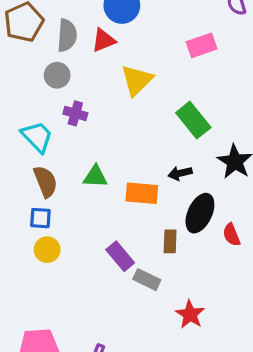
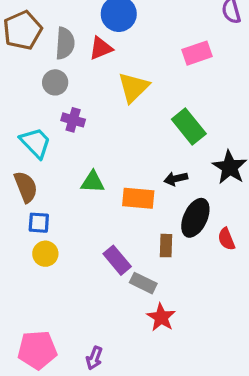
brown semicircle: (45, 182) -> (26, 187), moved
red star: (190, 314) -> (161, 317), moved

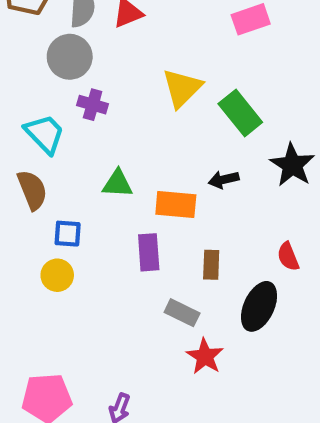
gray circle: (55, 82) -> (70, 57), size x1.4
yellow triangle: (133, 87) -> (182, 88), moved
black ellipse: (195, 218) -> (259, 306), moved
blue square: (39, 223) -> (68, 234), moved
purple rectangle: (117, 260) -> (149, 252), moved, turned 36

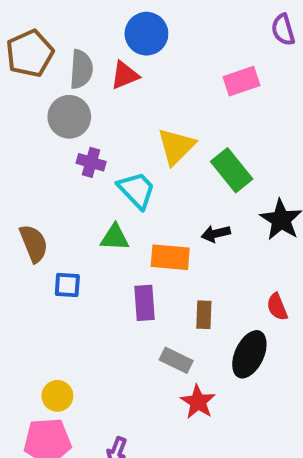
cyan trapezoid: (45, 134) -> (137, 190), moved
yellow circle: (57, 275) -> (57, 396), moved

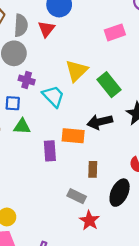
red triangle: (125, 75) -> (46, 29), turned -30
black arrow: (216, 234) -> (100, 122), size x1.5
green triangle: (115, 238) -> (22, 126), moved
blue square: (67, 285) -> (13, 103), moved
purple rectangle: (144, 303) -> (50, 151), moved

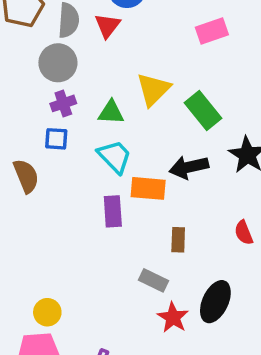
purple cross: (27, 80) -> (63, 103), moved, turned -35
cyan trapezoid: (53, 96) -> (115, 157), moved
green triangle: (22, 126) -> (111, 112), moved
black ellipse: (120, 193) -> (215, 302), moved

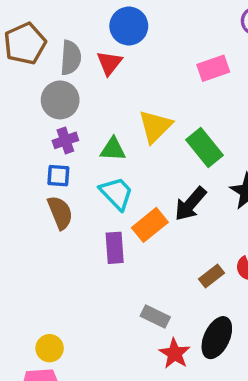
black arrow: (189, 167) -> (190, 204), turned -36
brown semicircle: (26, 176) -> (60, 213), moved
orange rectangle: (148, 188) -> (150, 225), turned -44
brown rectangle: (178, 240) -> (212, 276), moved, turned 50

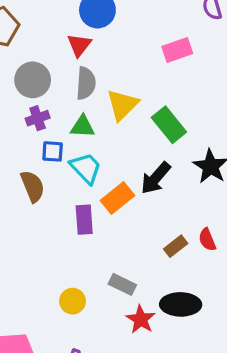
gray semicircle: (71, 58) -> (86, 83), moved
blue square: (58, 176) -> (53, 151), moved
black ellipse: (217, 338) -> (181, 304), turned 66
yellow circle: (50, 348) -> (73, 301), moved

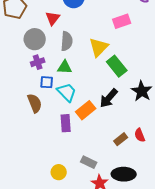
red triangle: (79, 45) -> (53, 18), moved
yellow triangle: (122, 105) -> (99, 47), moved

